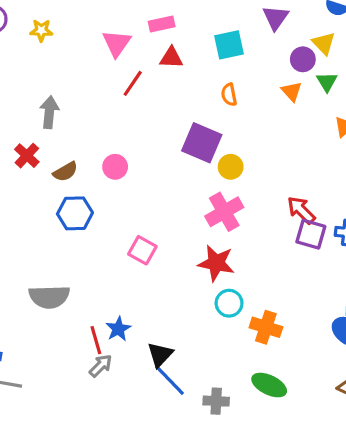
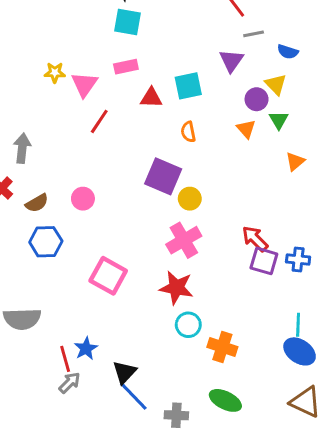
yellow star: (41, 30) -> (55, 73), moved
red triangle: (171, 58) -> (151, 98), moved
pink square: (142, 250) -> (108, 276), size x1.4

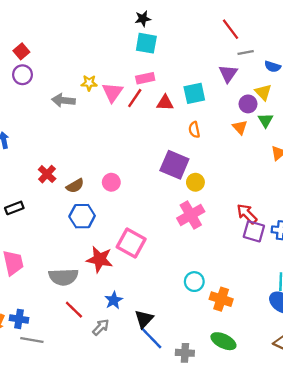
red line: (99, 121) -> (135, 98), moved
gray arrow: (22, 148) -> (63, 100), moved, turned -90
red star: (176, 288) -> (100, 259), moved
red line: (65, 359) -> (74, 310), moved, turned -30

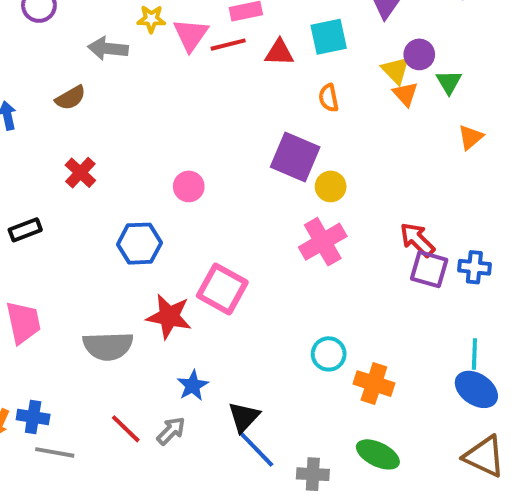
yellow triangle: (263, 92) -> (396, 70), moved
red line: (135, 98) -> (228, 45), turned 42
brown semicircle: (75, 186) -> (71, 98), moved
red line: (74, 310) -> (126, 429), moved

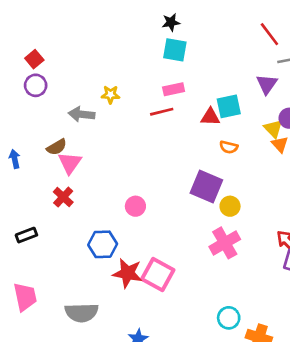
pink triangle: (191, 35) -> (70, 163), moved
red triangle: (279, 52) -> (210, 117), moved
orange semicircle: (329, 98) -> (229, 147), turned -66
red star: (169, 317) -> (128, 273), moved

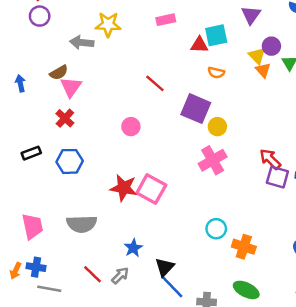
yellow star: (110, 95) -> (108, 25), size x1.5
red line: (162, 112) -> (155, 83), moved, turned 55
blue hexagon: (103, 244) -> (70, 161), moved
pink trapezoid: (25, 297) -> (32, 226), moved

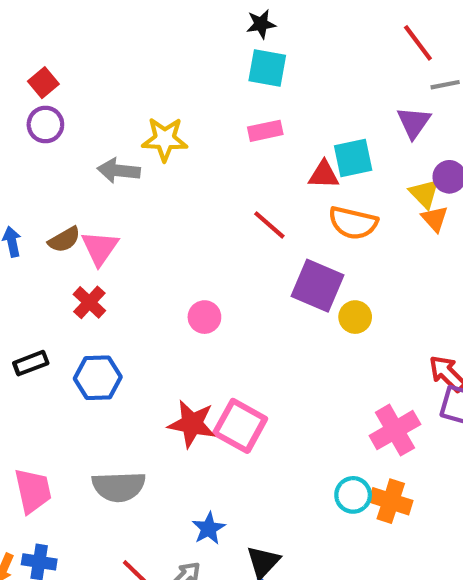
brown semicircle: (59, 73) -> (64, 240), moved
orange semicircle: (216, 73) -> (353, 223), size x1.6
red line: (155, 83) -> (269, 225), moved
pink cross: (213, 160) -> (395, 430), moved
orange cross: (244, 247) -> (391, 501), moved

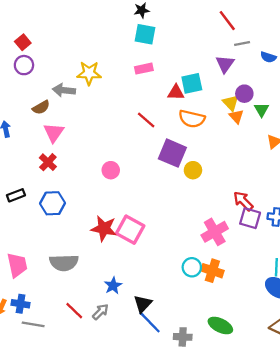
brown semicircle: (64, 240) -> (41, 107), moved

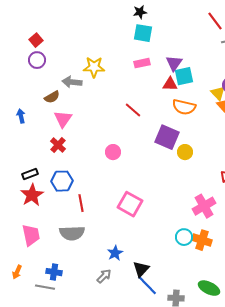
purple triangle: (225, 64) -> (174, 63), moved
red line: (146, 120) -> (133, 110), moved
red star: (104, 228) -> (32, 195), moved, turned 30
blue cross: (21, 304) -> (54, 272), moved
red line: (74, 311) -> (81, 203), moved, turned 36

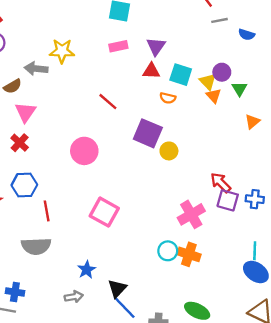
cyan square: (184, 76) -> (181, 75), moved, turned 30
orange semicircle: (184, 107) -> (168, 98), size x0.6
pink circle: (113, 152) -> (84, 151), size x1.5
gray arrow: (104, 276) -> (74, 297), turned 35

